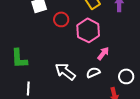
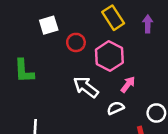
green L-shape: (19, 58) -> (24, 71), moved
white arrow: (65, 71) -> (86, 87), moved

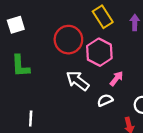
white square: (49, 25) -> (16, 25), moved
red circle: (76, 42) -> (68, 40), size x1.6

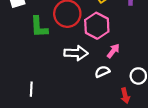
green L-shape: (20, 66) -> (39, 27), moved
white arrow: (78, 81) -> (76, 53), turned 145

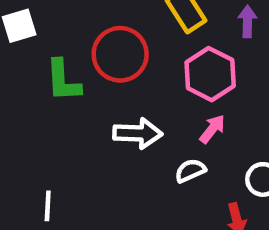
pink hexagon: (97, 26) -> (210, 74), moved

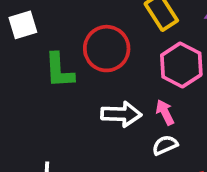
pink arrow: (212, 129) -> (165, 112), moved, turned -65

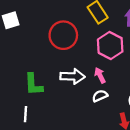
green L-shape: (59, 70) -> (34, 84), moved

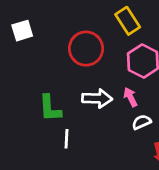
white semicircle: (100, 96) -> (141, 122), moved
white line: (26, 114) -> (67, 139), moved

